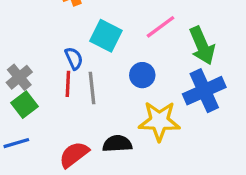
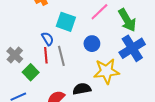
green square: (25, 105) -> (31, 72), moved

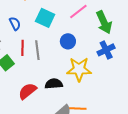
blue semicircle: (48, 39) -> (15, 24), moved
blue cross: (132, 48) -> (106, 50), size x0.7

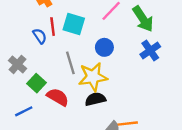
red line: (23, 48) -> (53, 27), moved
yellow star: (79, 69) -> (93, 77), moved
red semicircle: (27, 91) -> (58, 97), moved, turned 78

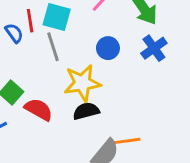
blue circle: (104, 47) -> (108, 48), moved
gray line: (70, 63) -> (53, 47), moved

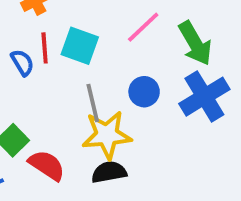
gray line: (53, 47) -> (93, 103), moved
blue cross: (154, 48) -> (204, 97), size x1.4

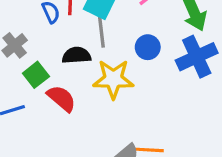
gray line: (93, 103) -> (101, 32), moved
black semicircle: (109, 172) -> (76, 55), moved

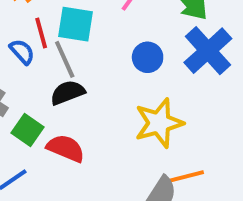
gray line: (101, 32) -> (65, 59), moved
yellow star: (113, 79) -> (159, 123), moved

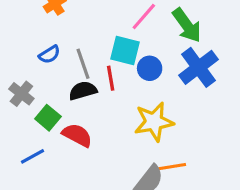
cyan square: (75, 24) -> (125, 51), moved
red line: (41, 33) -> (111, 78), moved
blue semicircle: (22, 52) -> (49, 54), turned 95

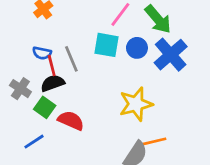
blue semicircle: (49, 54) -> (42, 53), turned 48
blue circle: (150, 68) -> (137, 48), moved
red line: (111, 78) -> (52, 66), moved
black semicircle: (83, 91) -> (53, 83), moved

